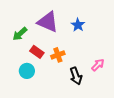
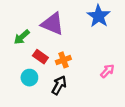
blue star: (78, 25) -> (99, 16), moved, size x1.5
black arrow: (76, 76) -> (59, 85), moved, turned -132

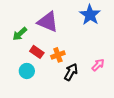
black arrow: (59, 85) -> (71, 72), moved

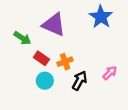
green arrow: (20, 34) -> (22, 38), turned -105
cyan circle: (27, 71) -> (45, 81), moved

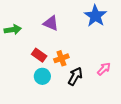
purple triangle: (54, 25) -> (51, 23), size x0.7
green arrow: (22, 38) -> (13, 30), moved, turned -42

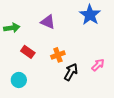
red rectangle: (39, 55) -> (28, 52), moved
cyan circle: (42, 76) -> (19, 80), moved

